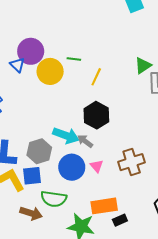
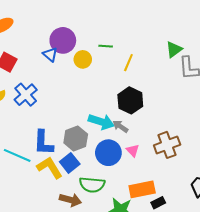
yellow circle: (50, 71) -> (83, 59), size x0.7
blue square: (32, 176) -> (70, 163), turned -30

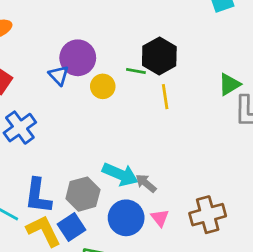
yellow line: (128, 63) -> (165, 97), turned -36
black hexagon: (130, 100) -> (159, 56), moved

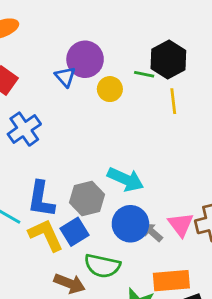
gray arrow: (146, 183) -> (152, 232), moved
pink triangle: (160, 218) -> (181, 224), moved, size x1.4

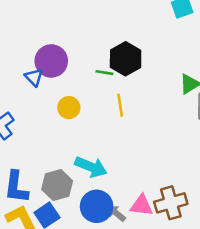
yellow circle: (110, 89) -> (69, 108), moved
yellow line: (173, 101) -> (120, 105), moved
pink triangle: (181, 224) -> (141, 205), turned -45

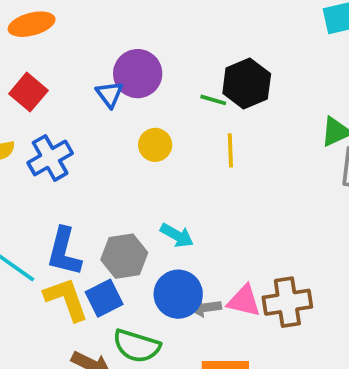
cyan arrow: (91, 167) -> (177, 235), size x0.7
gray arrow: (116, 213) -> (206, 308), turned -54

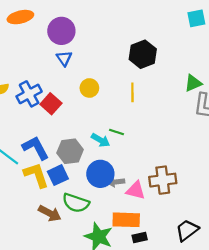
purple circle: (138, 74) -> (61, 31), moved
red square: (28, 92) -> (51, 104), moved
green line: (213, 100) -> (117, 132), moved
blue L-shape: (64, 252) -> (36, 148), turned 136
pink triangle: (244, 301) -> (136, 190), moved

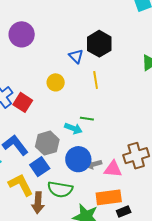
blue triangle: (64, 58) -> (76, 56), moved
yellow L-shape: (36, 175) -> (21, 185), moved
brown arrow: (50, 213) -> (38, 203), turned 75

